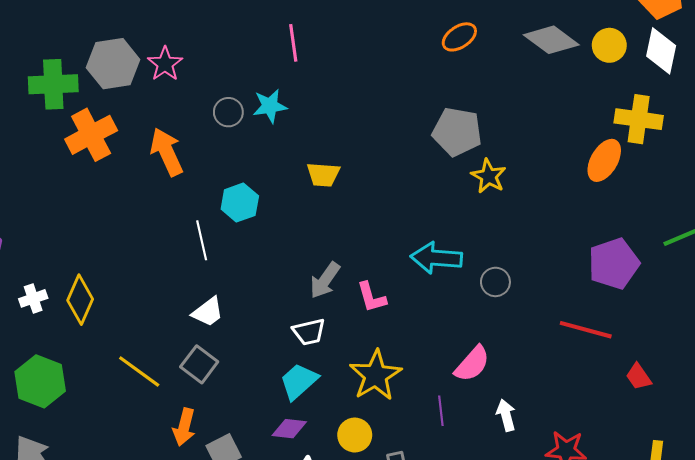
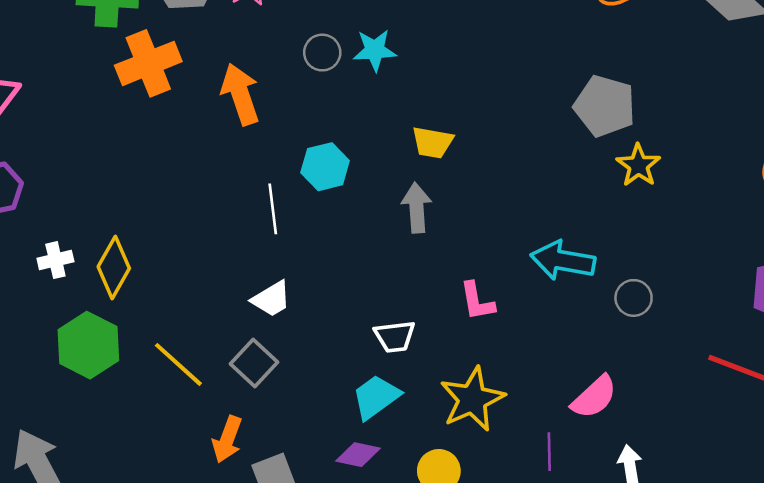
gray arrow: (325, 280) -> (417, 208), moved, turned 135
green hexagon: (40, 381) -> (88, 345), moved

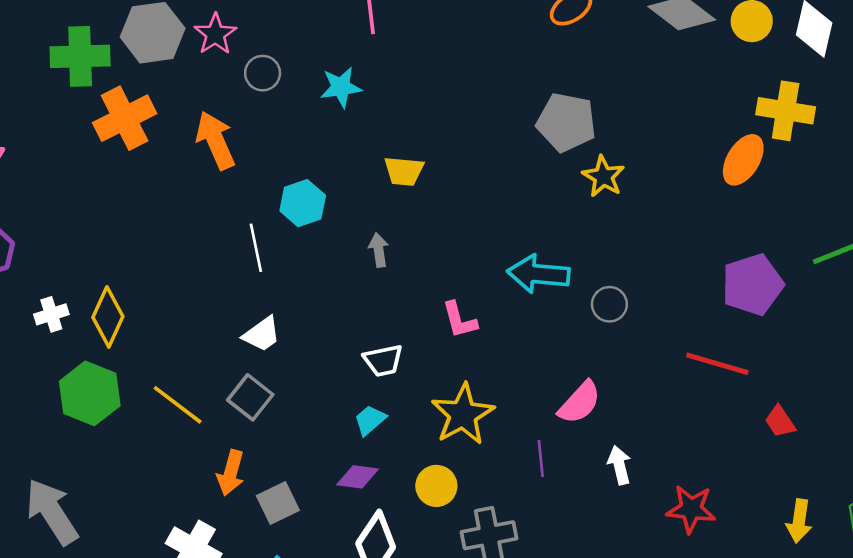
gray circle: (322, 53) -> (263, 73), moved
gray arrow: (417, 208) -> (379, 250), moved, size x0.7
cyan trapezoid: (376, 397) -> (370, 420), size x0.7

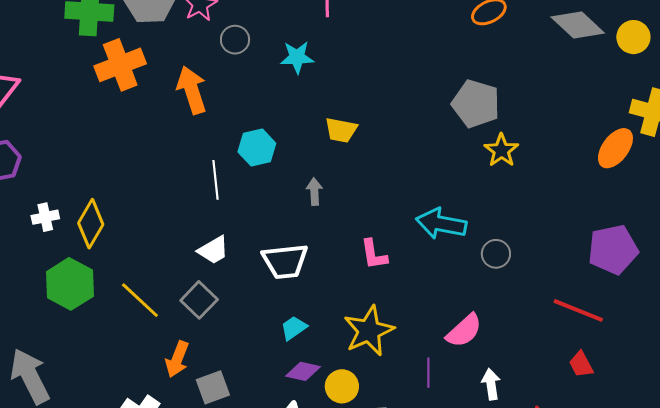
white trapezoid: (383, 360) -> (285, 261), moved, size x1.4
red trapezoid: (780, 421) -> (581, 364), moved
purple diamond: (358, 477) -> (303, 371), moved

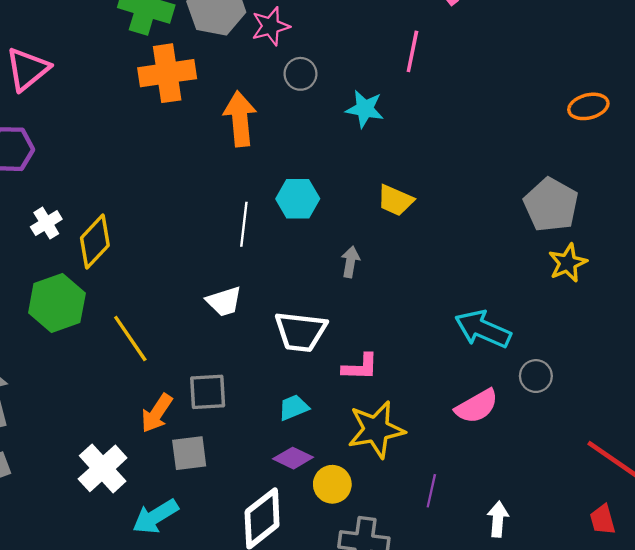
white cross: (45, 217) -> (46, 223), turned -32
pink L-shape: (374, 254) -> (360, 367), moved, turned -92
gray square: (199, 300) -> (208, 392), moved, turned 30
pink semicircle: (464, 331) -> (477, 406), moved

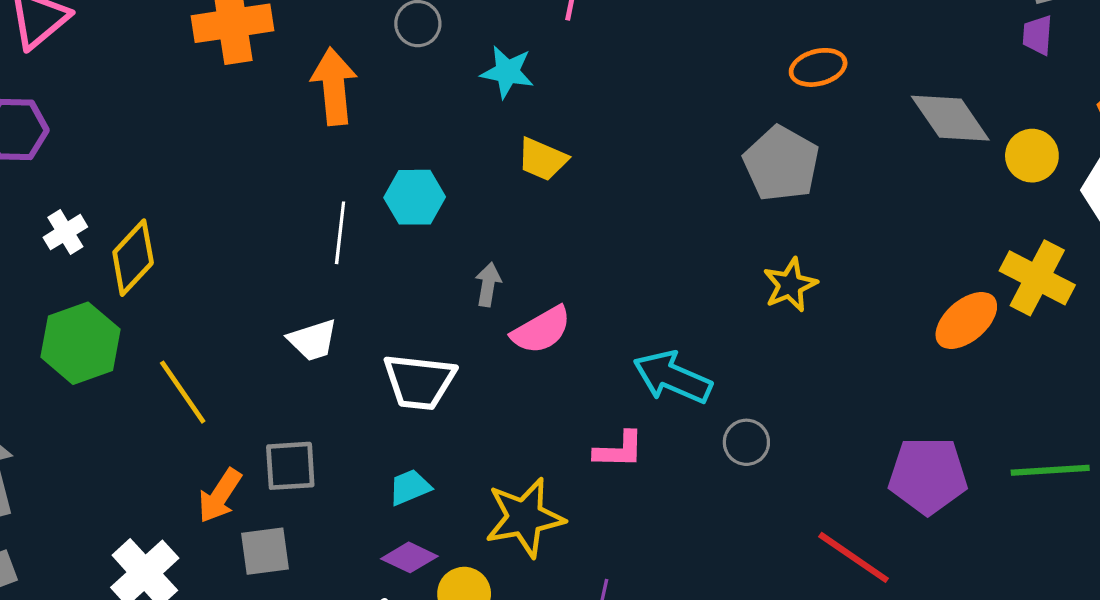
yellow trapezoid: (395, 200) -> (542, 159), moved
gray pentagon: (551, 205) -> (781, 164), moved
pink L-shape: (360, 367) -> (619, 450), moved
pink semicircle: (477, 406) -> (541, 330), moved

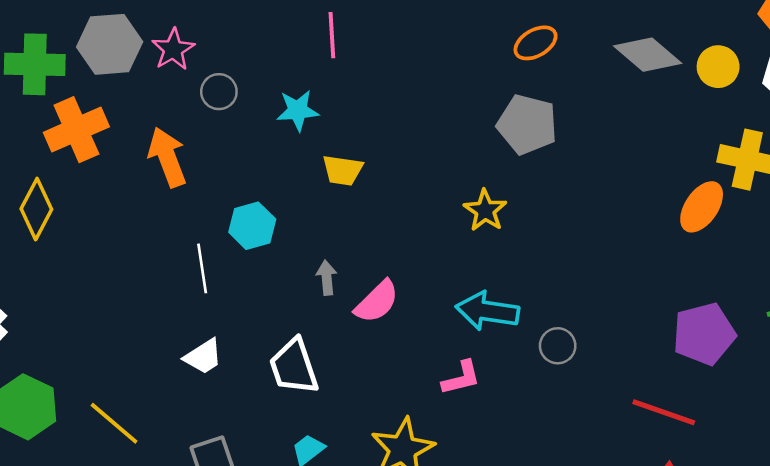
yellow diamond: (133, 258) -> (36, 209), moved
yellow star: (790, 285) -> (485, 210), moved
white trapezoid: (419, 382) -> (294, 367), turned 80

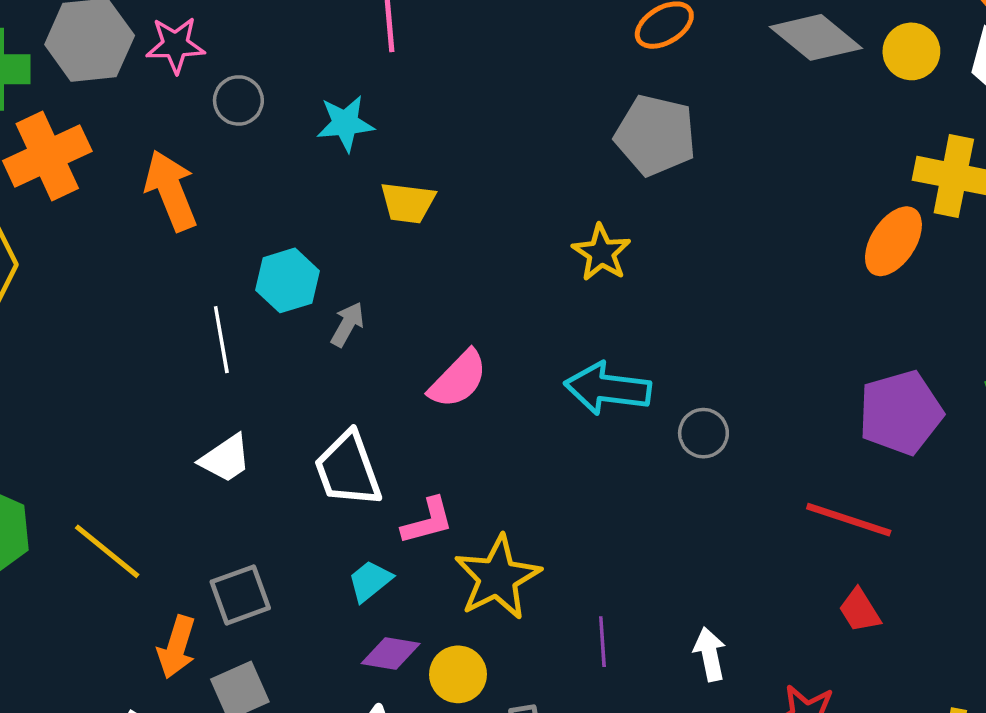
pink star: (173, 49) -> (175, 45), turned 30
gray arrow: (327, 278) -> (347, 324), moved, turned 36
pink L-shape: (461, 378) -> (428, 521), moved

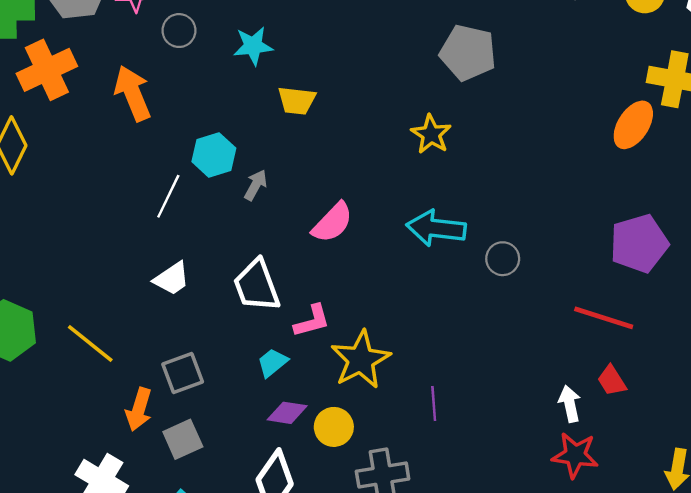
white line: (221, 340) -> (168, 196), turned 36
white arrow: (710, 654) -> (570, 404), moved

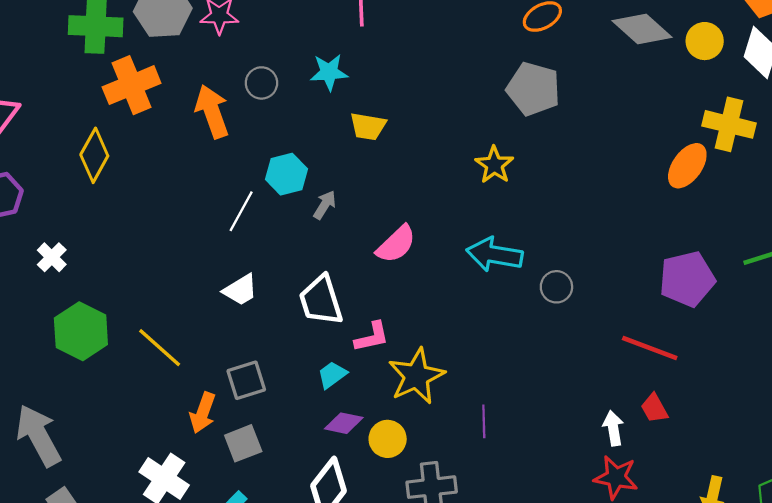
gray circle: (179, 31) -> (261, 83), moved

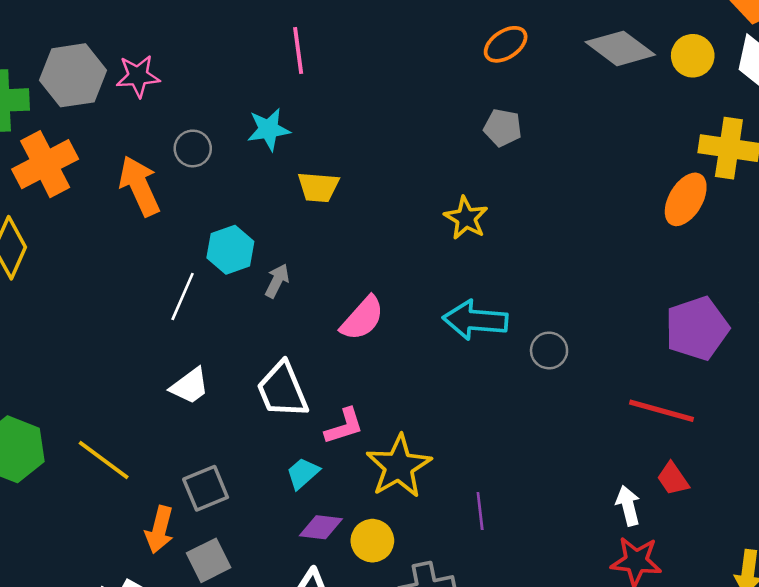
gray pentagon: (533, 89) -> (503, 128), size x0.6

